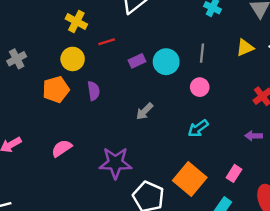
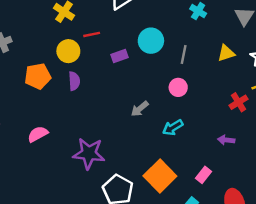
yellow circle: (73, 59) -> (68, 51), moved
cyan circle: (166, 62) -> (151, 41), moved
gray arrow: (144, 111) -> (140, 109), moved

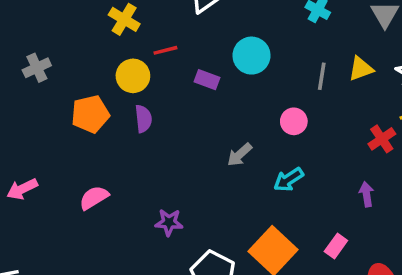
gray line: (184, 55) -> (322, 76), moved
purple rectangle: (119, 56) -> (207, 80), turned 42
purple arrow: (226, 140) -> (366, 194), turned 77
purple star: (89, 153) -> (169, 222), size x0.6

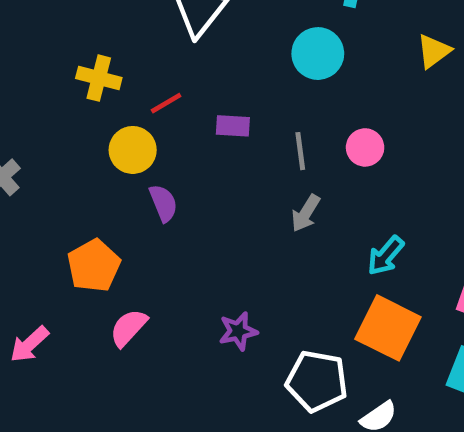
cyan circle: (252, 56) -> (318, 54), moved
gray line: (322, 76) -> (300, 151), moved
orange pentagon: (90, 114) -> (94, 266), moved
cyan arrow: (288, 180) -> (386, 256), moved

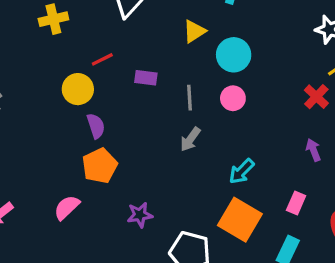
yellow triangle: (434, 51) -> (194, 31), moved
cyan circle: (318, 54) -> (234, 55), moved
yellow cross: (99, 78) -> (53, 19), moved, turned -32
orange pentagon: (94, 266) -> (100, 166), moved

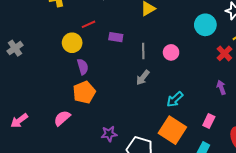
cyan circle: (234, 55) -> (205, 25), moved
purple star: (140, 215) -> (109, 134), moved

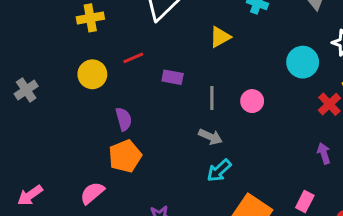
yellow circle: (72, 43) -> (92, 74), moved
gray arrow: (143, 78) -> (210, 137), turned -105
cyan arrow: (175, 99) -> (219, 171), moved

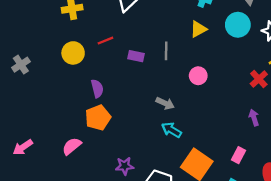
yellow triangle: (220, 37) -> (198, 29), moved
cyan circle: (303, 62) -> (238, 25), moved
gray line: (212, 98) -> (166, 51), moved
cyan arrow: (219, 171) -> (171, 130), turned 72

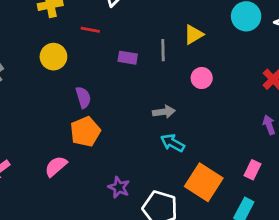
yellow triangle: (198, 29) -> (194, 35), moved
red line: (105, 41) -> (90, 30), moved, turned 35
gray arrow: (165, 103) -> (164, 112), turned -30
purple star: (125, 166) -> (119, 187), turned 30

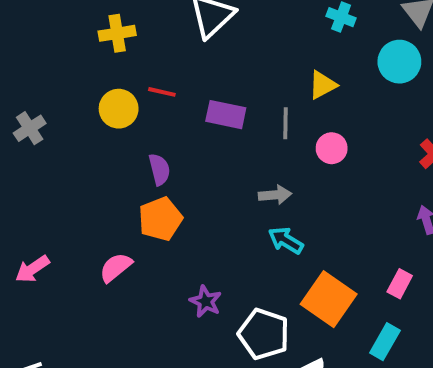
red line: (90, 30) -> (162, 92), moved
gray line: (163, 50) -> (286, 123), moved
purple rectangle: (128, 58) -> (226, 115), size x1.4

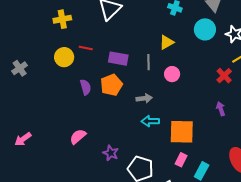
orange pentagon: (160, 219) -> (111, 85), moved
cyan arrow: (286, 240) -> (150, 121), turned -30
pink semicircle: (116, 267) -> (78, 137), moved
pink rectangle: (400, 284) -> (181, 160), moved
orange square: (329, 299) -> (182, 132), moved, turned -32

